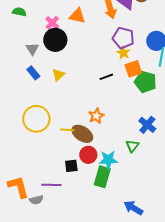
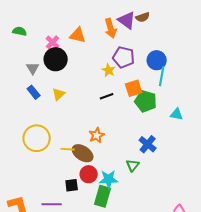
yellow star: (123, 53) -> (109, 70), moved

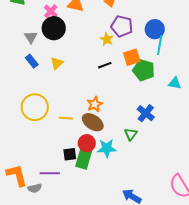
brown ellipse: (83, 153) -> (93, 122), moved
green rectangle: (103, 196) -> (84, 158), moved

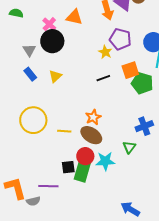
blue cross: (146, 113) -> (144, 126), turned 30

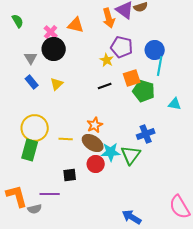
green semicircle: (16, 13) -> (18, 21), turned 48
green triangle: (129, 147) -> (131, 155), size x1.5
red circle: (85, 156) -> (96, 164), moved
cyan star: (105, 161) -> (111, 152), moved
green rectangle: (82, 171) -> (30, 150), moved

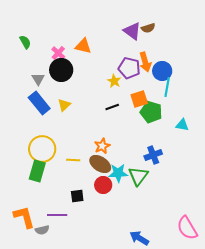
orange arrow: (109, 18) -> (145, 62), moved
blue rectangle: (32, 82) -> (39, 103), size x1.6

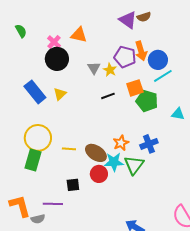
gray triangle: (38, 79) -> (94, 68), moved
cyan line: (167, 87) -> (163, 76), turned 48
orange star: (102, 146) -> (121, 143), moved

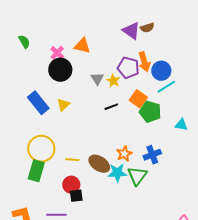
orange square: (135, 88) -> (138, 99), turned -36
red circle: (99, 174) -> (71, 185), moved

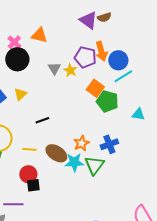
black line: (111, 107) -> (42, 120), moved

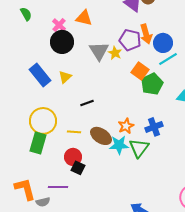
gray triangle: (54, 68) -> (99, 51), size x1.5
green pentagon: (107, 101) -> (152, 84), turned 30
black square: (33, 185) -> (78, 168), turned 32

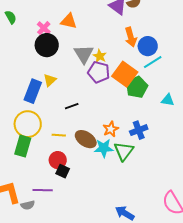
purple pentagon: (130, 40) -> (99, 72), moved
orange square: (140, 71) -> (125, 74), size x1.4
blue rectangle: (40, 75) -> (33, 91), moved, turned 60

